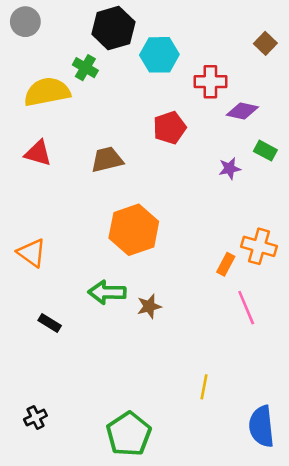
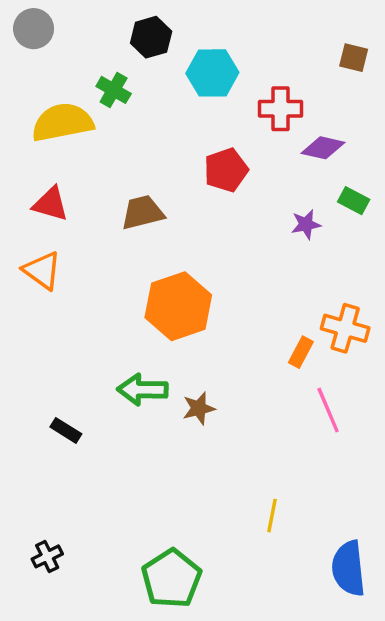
black hexagon: (113, 28) -> (151, 37), size x0.7
brown square: (265, 43) -> (354, 58), turned -30
orange triangle: (32, 253) -> (42, 270), moved

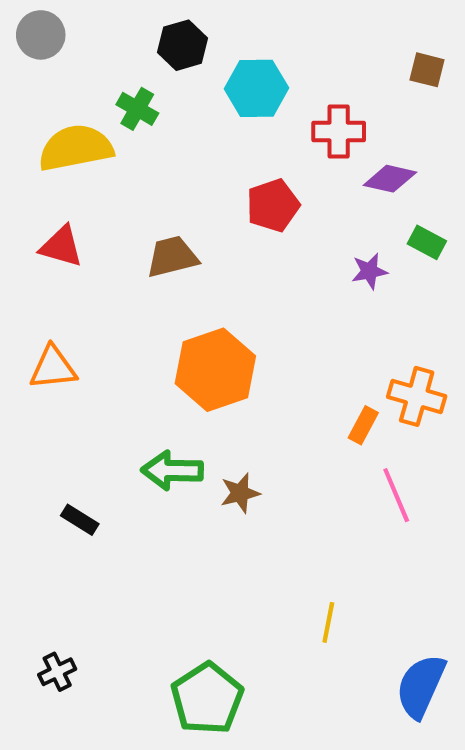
orange triangle: (42, 270) -> (53, 368), moved, turned -42
blue semicircle: (349, 568) -> (421, 686), turned 30

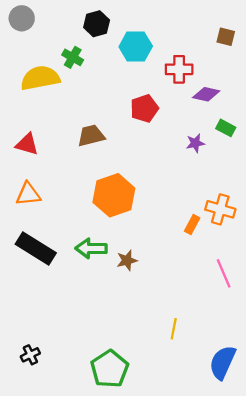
red triangle: (61, 247) -> (27, 144), moved
pink line: (396, 495) -> (224, 273), moved
black rectangle: (80, 520) -> (36, 248), moved, size x2.0

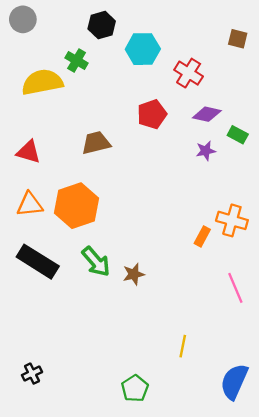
red cross: (179, 69) -> (189, 73), turned 32
purple diamond: (206, 94) -> (207, 114), moved
orange hexagon: (114, 195) -> (77, 206), moved
green arrow: (91, 248) -> (96, 262), turned -132
green pentagon: (110, 369) -> (135, 388), moved, size x0.7

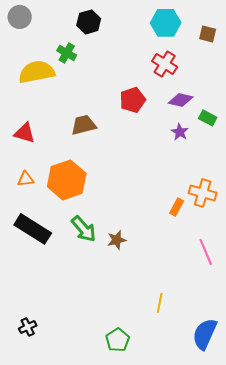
cyan hexagon: (143, 49) -> (166, 23), moved
purple star: (206, 151) -> (180, 132), turned -30
orange triangle: (30, 204) -> (26, 179), size x0.7

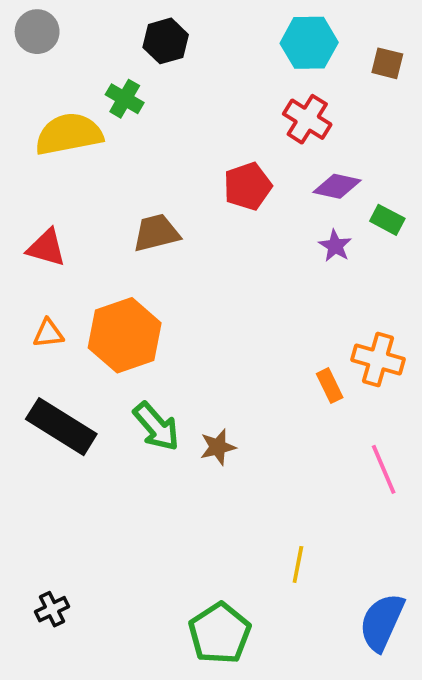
orange rectangle: (177, 207) -> (330, 386), turned -54
green pentagon: (118, 340) -> (220, 633), size x1.4

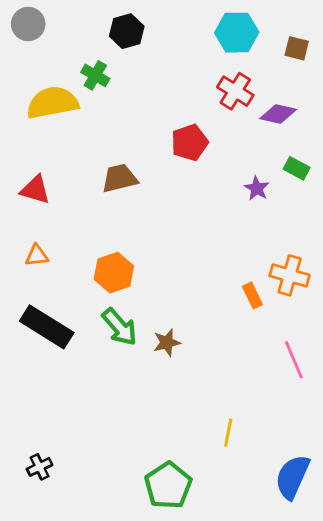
purple diamond: (337, 186) -> (278, 114), moved
orange hexagon: (125, 335) -> (114, 273), moved, size x0.7

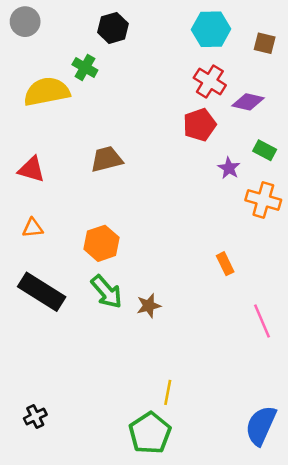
red pentagon: (190, 143) -> (200, 125), moved
orange cross: (290, 275) -> (263, 200), moved
yellow line: (228, 433) -> (168, 392), moved

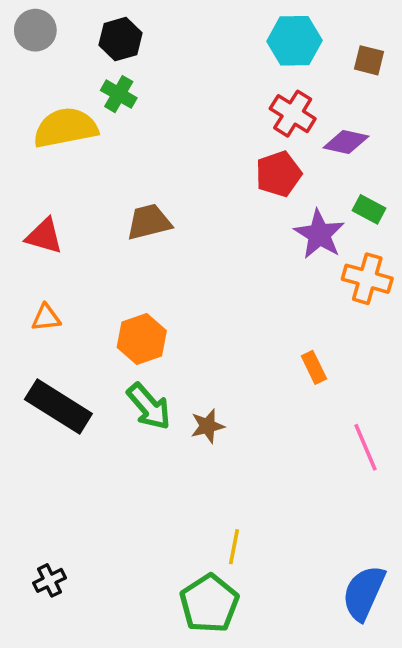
black hexagon: (113, 28) -> (121, 39), moved
purple star: (229, 168) -> (319, 234), size x1.6

